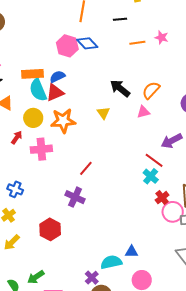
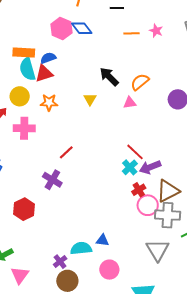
orange star: (63, 121) -> (49, 102), size x0.7
purple arrow: (172, 141) -> (150, 167), moved

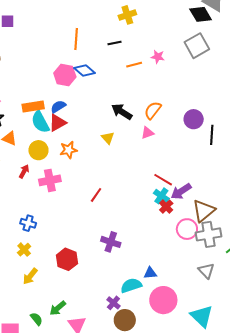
purple cross: (52, 180) -> (111, 242), moved
red cross: (139, 190) -> (166, 207), moved
gray triangle: (158, 250) -> (206, 271), size x0.7
pink circle: (109, 270) -> (163, 300), size x1.4

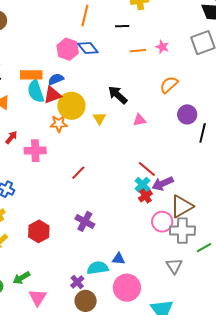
orange semicircle: (153, 110) -> (169, 85), moved
yellow circle: (38, 150) -> (71, 106), moved, size x1.4

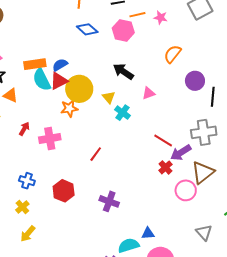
pink hexagon: (68, 49) -> (123, 30), moved
orange line: (138, 51) -> (137, 15), moved
cyan cross: (143, 185) -> (123, 113), moved
red hexagon: (39, 231) -> (64, 191), moved
gray cross: (182, 231) -> (204, 132), moved

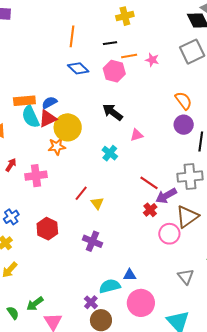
orange semicircle: (173, 54) -> (183, 101), moved, turned 102
yellow triangle: (109, 97) -> (97, 203), moved
blue cross: (27, 181) -> (11, 217), turned 35

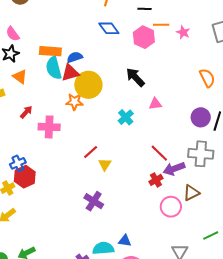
purple circle: (184, 125) -> (201, 117), moved
brown triangle: (187, 217) -> (191, 193), size x0.7
red hexagon: (47, 229) -> (25, 177), moved

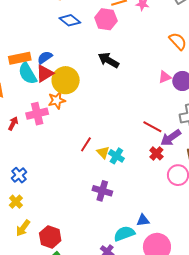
pink triangle: (155, 104) -> (165, 77), moved
cyan cross: (126, 117) -> (116, 156), moved
pink cross: (49, 127) -> (37, 114), moved
red hexagon: (25, 177) -> (50, 237), moved

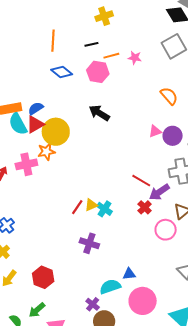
red line: (86, 144) -> (77, 207), moved
yellow triangle: (103, 152) -> (91, 205), turned 48
red hexagon: (50, 237) -> (43, 277), moved

